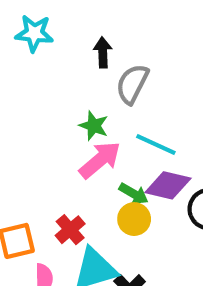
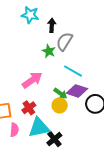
cyan star: (34, 33) -> (30, 15), moved
green star: (94, 126) -> (49, 51), moved
pink arrow: (100, 160) -> (32, 80), moved

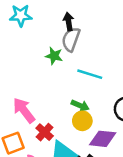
black arrow: (52, 25) -> (69, 22), moved
pink arrow: (32, 80) -> (24, 110), moved, turned -80
purple diamond: (77, 91) -> (103, 139), moved

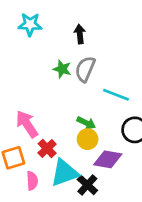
gray semicircle: (71, 39) -> (85, 69), moved
cyan line: (90, 74) -> (116, 95), moved

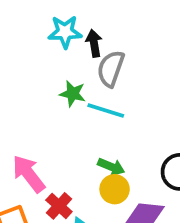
cyan star: (30, 24) -> (65, 32), moved
gray semicircle: (85, 69) -> (111, 69), moved
cyan line: (116, 95) -> (106, 110), moved

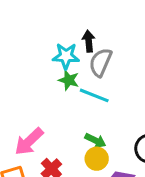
cyan star: (65, 32) -> (66, 56), moved
pink arrow: (29, 174) -> (29, 142), turned -100

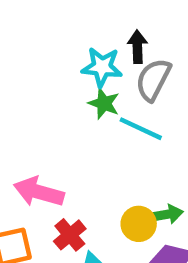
green arrow: (95, 141) -> (167, 214), moved, turned -40
pink arrow: (29, 142) -> (39, 192), turned 56

